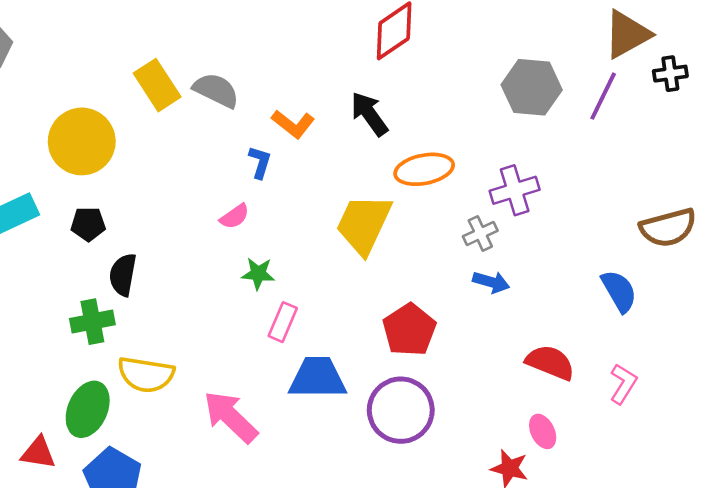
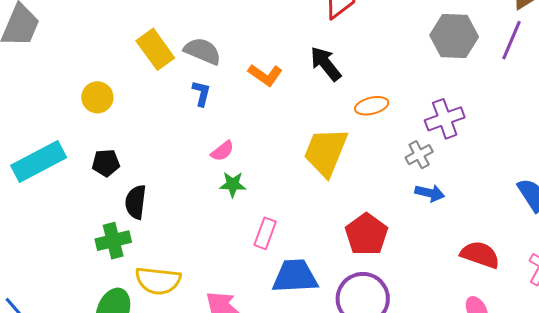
yellow circle: (82, 141) -> (97, 97), size x0.6
blue L-shape: (260, 162) -> (201, 93), moved
orange ellipse: (424, 169) -> (372, 106), size x0.7
green star: (258, 274) -> (233, 184), moved

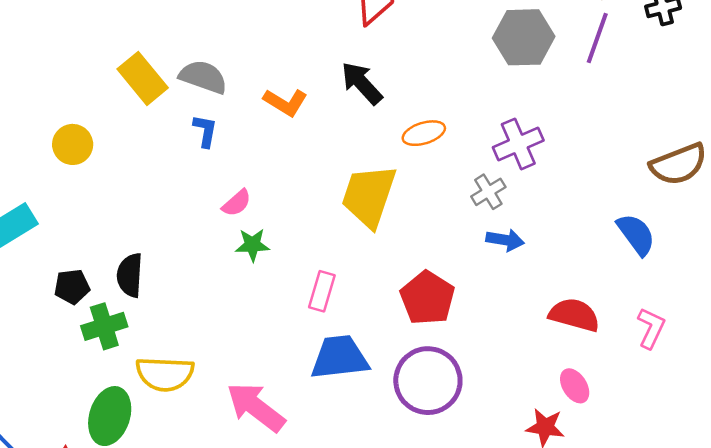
black pentagon: (106, 163) -> (72, 287), moved
pink rectangle: (265, 233) -> (322, 291), moved

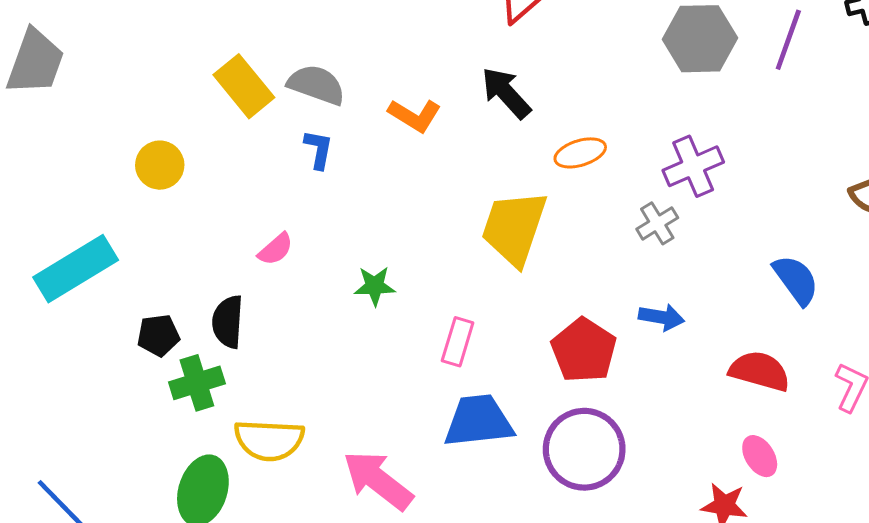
pink semicircle: (237, 203) -> (276, 249), moved
blue semicircle: (636, 234) -> (796, 280), moved
blue arrow: (505, 240) -> (662, 317), moved

